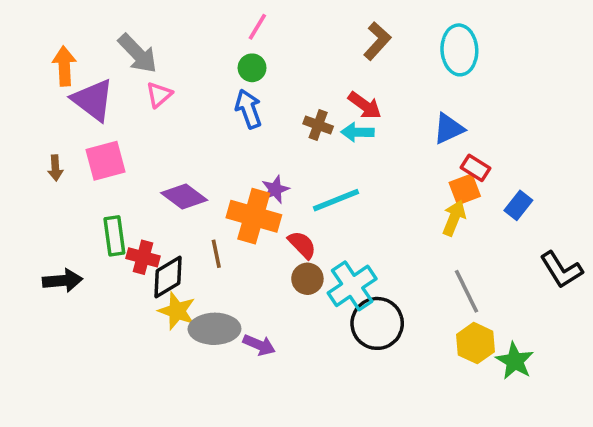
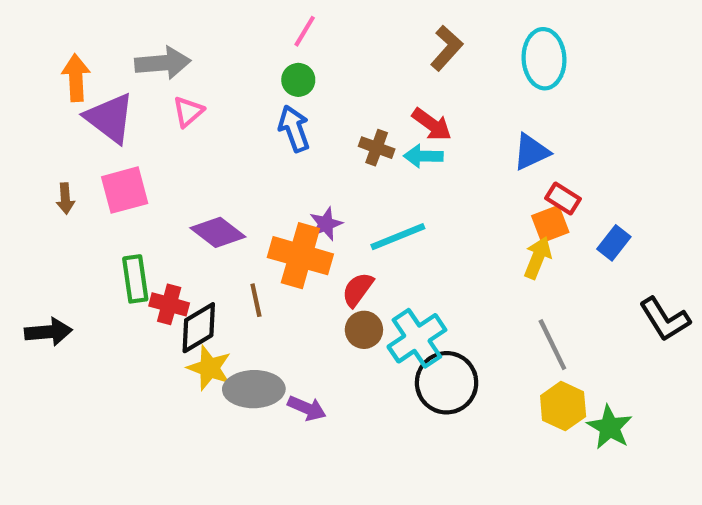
gray arrow: (138, 54) -> (163, 63), turned -51
red semicircle: (302, 245) -> (358, 290), turned -100
black arrow: (63, 281) -> (48, 332), moved

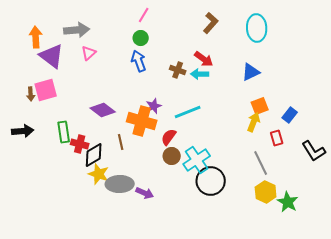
pink square: (125, 190) -> (46, 90), moved
red rectangle: (563, 198) -> (277, 138), moved, turned 42
black arrow: (48, 332) -> (23, 131), moved

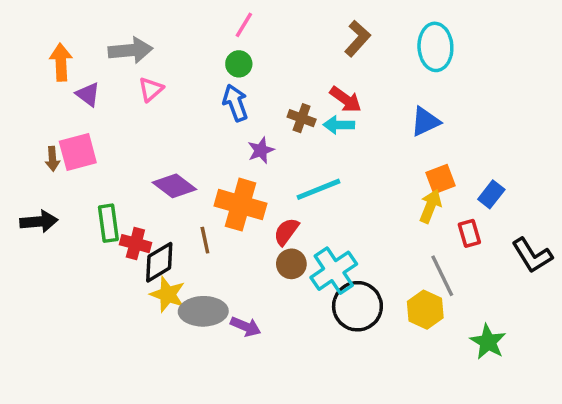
purple triangle: (52, 56) -> (88, 94), size x0.6
purple star: (154, 106) -> (261, 150), moved
yellow hexagon: (266, 192) -> (425, 310), moved

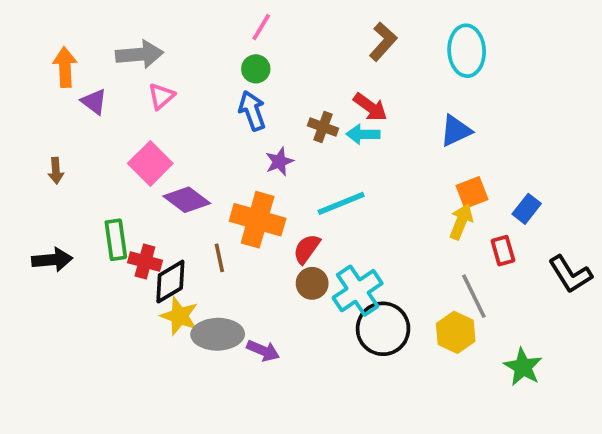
pink square: (78, 152) -> (150, 163), moved, turned -30
black arrow: (39, 221) -> (52, 260), moved

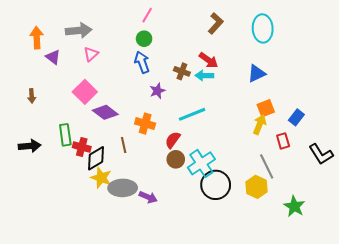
orange cross: (258, 220) -> (145, 124), size x0.7

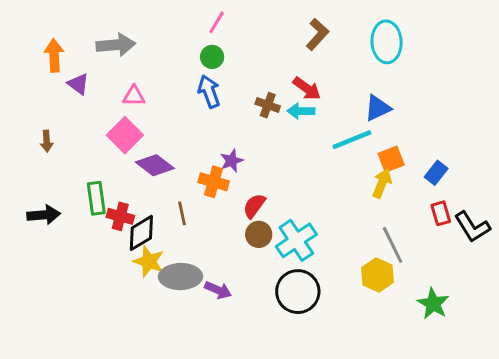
pink triangle: (91, 54) -> (134, 96), moved, turned 42
purple star: (157, 91) -> (232, 161), moved
cyan line: (192, 114) -> (352, 140), moved
red rectangle: (283, 141) -> (441, 213), moved
black circle: (216, 185) -> (298, 292), moved

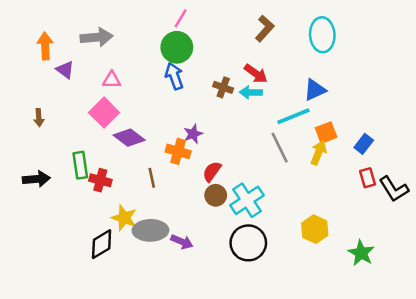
green circle: (212, 57) -> (177, 47), size x1.6
black diamond: (141, 233) -> (102, 244), moved
gray line: (393, 245) -> (280, 148), moved

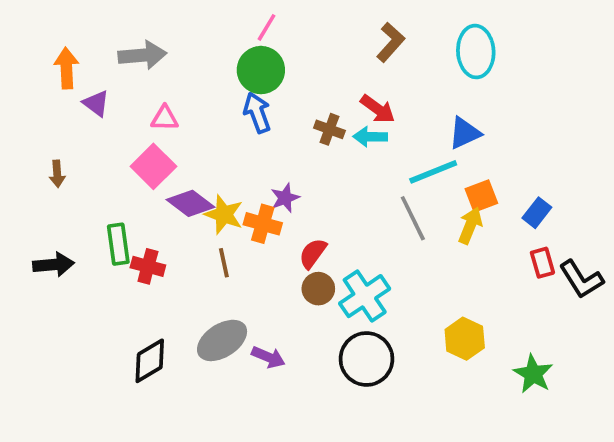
yellow star: (124, 218) -> (224, 215), moved
gray ellipse: (150, 230) -> (222, 340), turned -32

